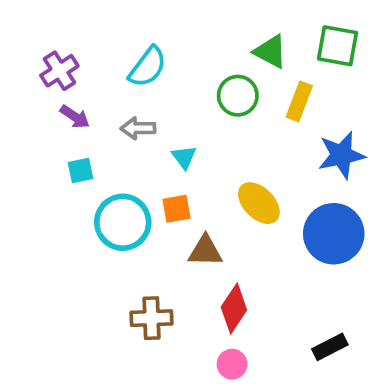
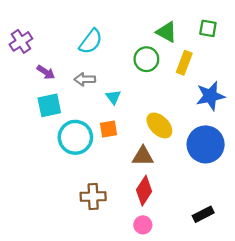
green square: (338, 46) -> (208, 28), size x0.7
purple cross: (59, 71) -> (21, 41), moved
cyan square: (81, 170) -> (49, 105), size x1.5
brown triangle: (205, 251) -> (143, 156), moved

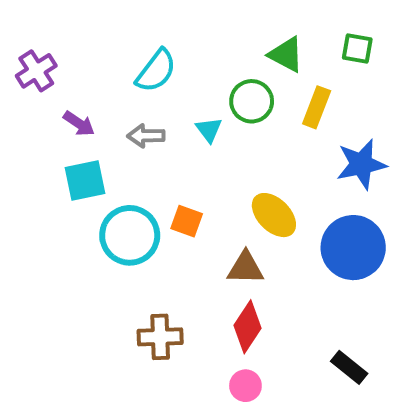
cyan triangle: (113, 97) -> (209, 130), moved
orange square: (109, 129) -> (187, 221), turned 30
black rectangle: (203, 214) -> (349, 367), turned 66

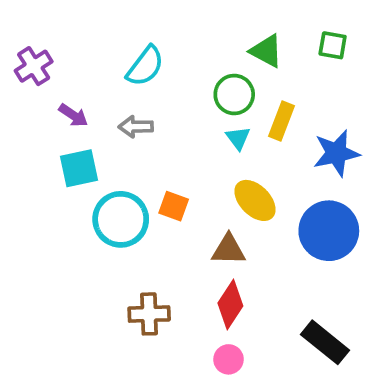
yellow rectangle: (317, 107) -> (281, 121), moved
cyan triangle: (209, 130) -> (238, 138), moved
black rectangle: (349, 367) -> (325, 342), size x1.4

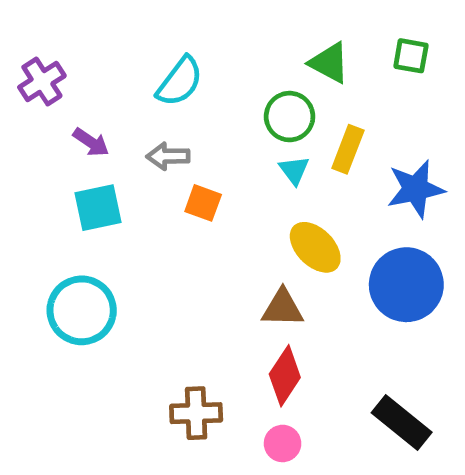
orange square: (174, 206) -> (203, 203), moved
cyan circle: (121, 219) -> (82, 310), moved
brown cross: (149, 314) -> (196, 413), moved

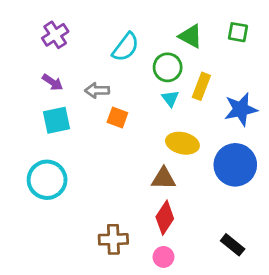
purple cross: (42, 81) -> (55, 35), moved
cyan semicircle: (180, 81) -> (126, 47), moved
yellow ellipse: (315, 247) -> (182, 143), turned -32
black rectangle: (402, 422) -> (233, 245), size x0.7

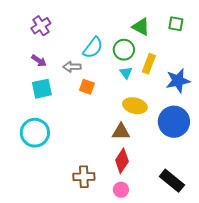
cyan semicircle: (126, 47) -> (93, 48), moved
black rectangle: (233, 245) -> (172, 181), size x1.4

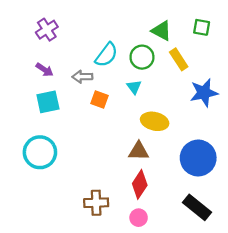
yellow rectangle: (149, 64) -> (179, 59), moved, turned -54
cyan triangle: (126, 73) -> (134, 87), moved
blue circle: (174, 122) -> (198, 158), moved

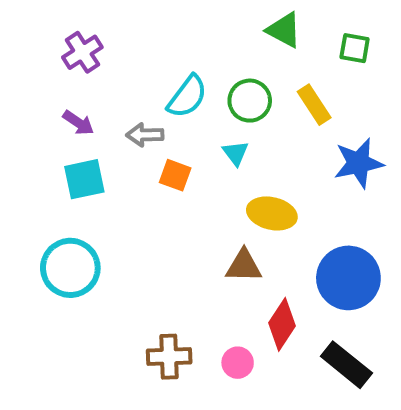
green triangle: (161, 31) -> (284, 30), moved
red diamond: (140, 184) -> (282, 324), moved
pink circle: (139, 218) -> (238, 363), moved

